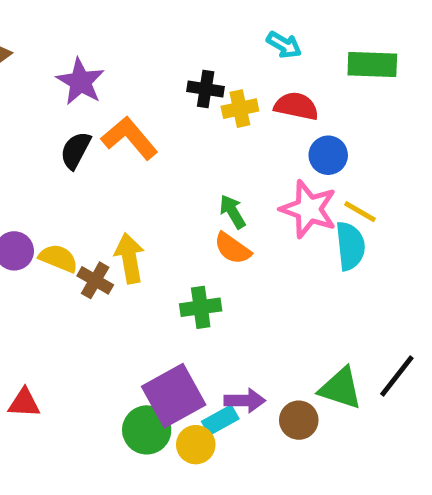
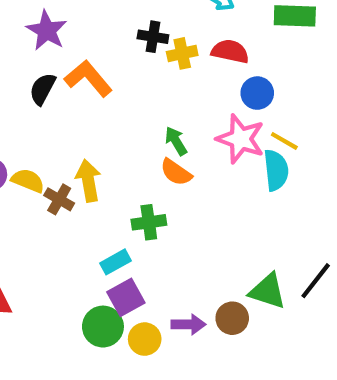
purple square: (174, 396) -> (126, 297), size x0.7
purple arrow: (245, 401) -> (188, 324), moved
cyan rectangle: (220, 420) -> (115, 262), moved

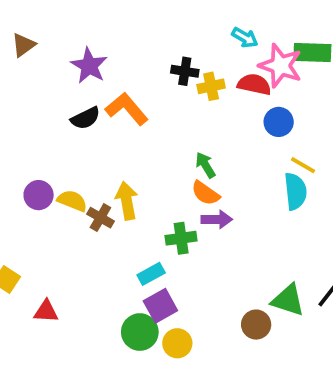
black semicircle: (42, 89) -> (85, 118), turned -144
pink star: (241, 139) -> (280, 66), moved
purple arrow: (188, 324) -> (217, 219), moved

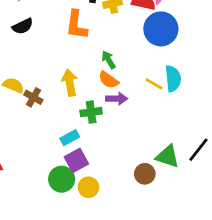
orange L-shape: (127, 109) -> (76, 25), moved, turned -132
blue circle: (279, 122) -> (161, 29), size x1.6
yellow line: (303, 165) -> (154, 84), moved
yellow arrow: (127, 201) -> (70, 83), moved

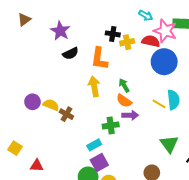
black semicircle: (23, 26) -> (71, 53), moved
yellow arrow: (70, 83) -> (94, 86), moved
green triangle: (168, 156) -> (169, 144), moved, turned 36

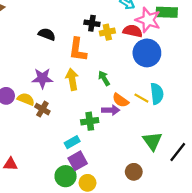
purple star: (60, 31) -> (42, 78), moved, turned -30
black semicircle: (71, 53) -> (47, 34), moved, turned -133
orange semicircle: (124, 101) -> (121, 100), moved

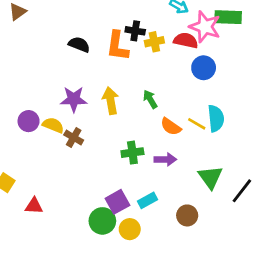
orange L-shape: (78, 50) -> (117, 46), moved
blue circle: (147, 53) -> (204, 68), size x0.7
purple arrow: (111, 110) -> (165, 159), moved
cyan rectangle: (72, 142) -> (147, 200), moved

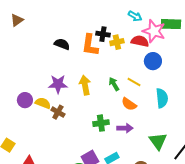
yellow line: (197, 124) -> (134, 82), moved

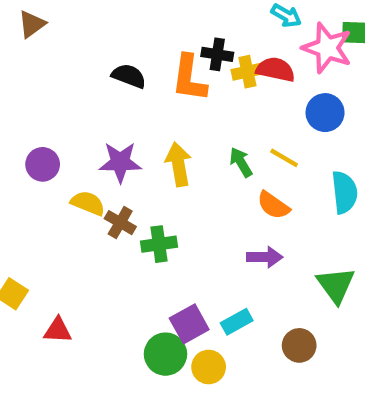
red semicircle: (140, 41) -> (275, 69), moved
purple circle: (25, 100) -> (43, 164), moved
green cross: (101, 123) -> (159, 244), moved

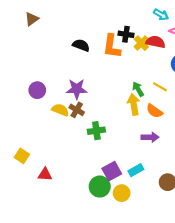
yellow cross: (247, 72) -> (141, 43), turned -32
yellow arrow: (178, 164) -> (134, 104), moved
brown cross: (120, 223) -> (77, 110), moved

